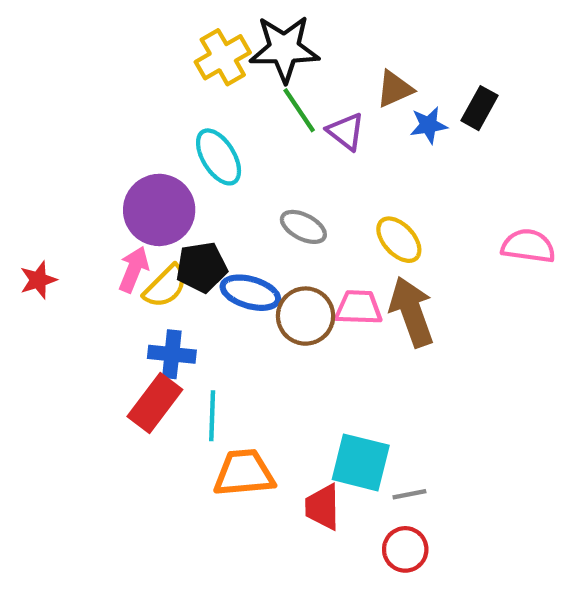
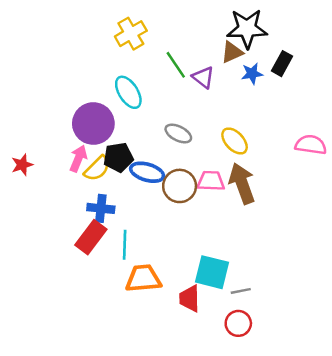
black star: (284, 49) -> (247, 29), moved

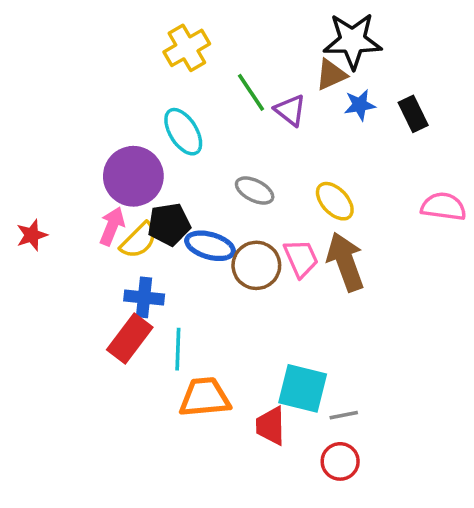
black rectangle: (282, 64) -> (413, 114), moved, turned -55
pink trapezoid: (211, 181) -> (301, 258), turned 64

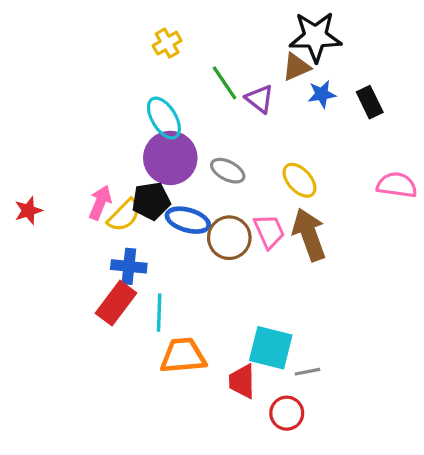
yellow cross: (187, 48) -> (167, 43), size x0.7
purple circle: (133, 176) -> (170, 158), moved
red circle: (340, 461) -> (287, 413), moved

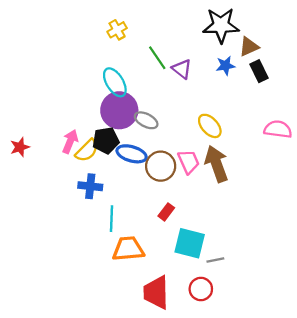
brown triangle: (296, 67) -> (249, 47), moved
gray ellipse: (228, 171) -> (146, 120), moved
red rectangle: (116, 303) -> (166, 212), moved, size x0.6
red trapezoid: (242, 381) -> (156, 292), moved, size x1.4

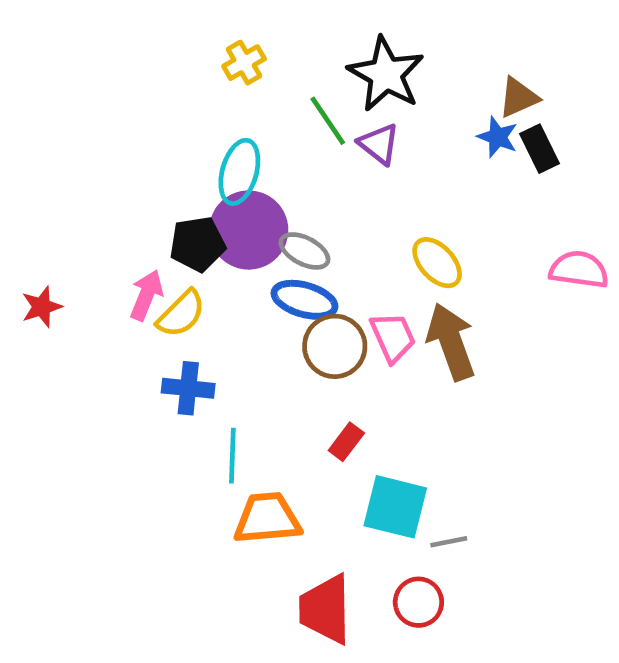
black star: (221, 25) -> (386, 74), moved, turned 30
blue star: (225, 66) -> (498, 137), moved, turned 30
cyan ellipse: (115, 82) -> (239, 172), turned 48
black pentagon: (106, 140) -> (197, 244), moved
blue ellipse: (132, 154) -> (304, 300), moved

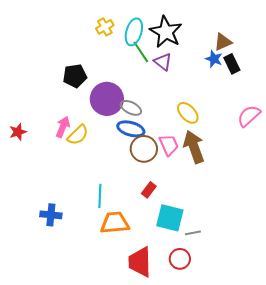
cyan ellipse: (239, 172) -> (134, 32), moved
black pentagon: (197, 244) -> (75, 76), moved
pink semicircle: (579, 270) -> (249, 116), turned -50
blue cross: (188, 388) -> (51, 215), moved

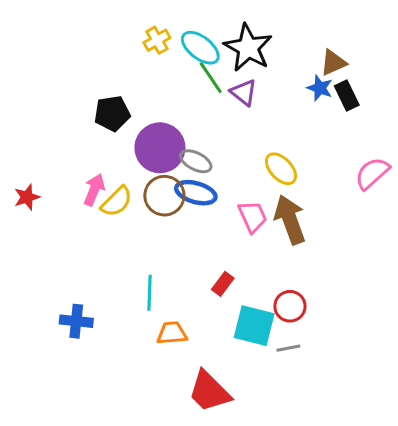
cyan ellipse: (134, 32) -> (200, 48), turned -68
brown circle: (144, 149) -> (164, 196), moved
orange trapezoid: (115, 223) -> (172, 333), size x0.7
red circle: (180, 259) -> (290, 306), moved
red trapezoid: (140, 262) -> (209, 391), turned -44

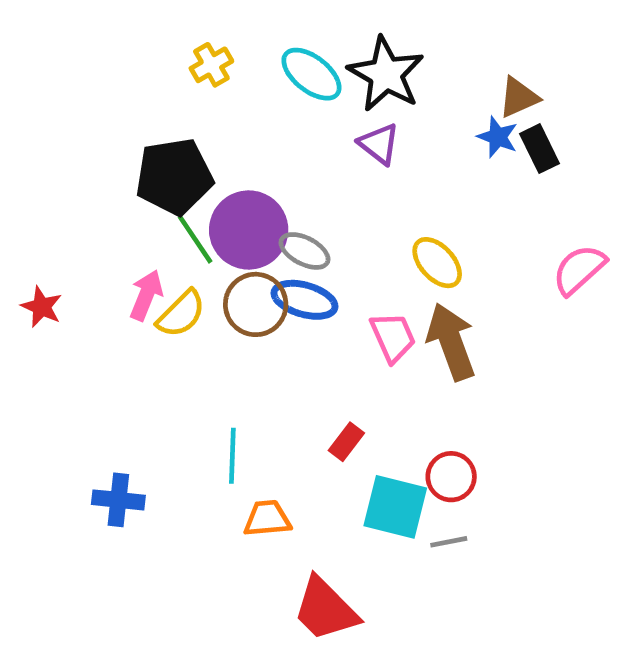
yellow cross: (157, 40) -> (211, 65), moved
green line: (211, 78) -> (195, 239), moved
black pentagon: (112, 113) -> (174, 176), size x1.4
red star: (27, 197) -> (42, 307), turned -30

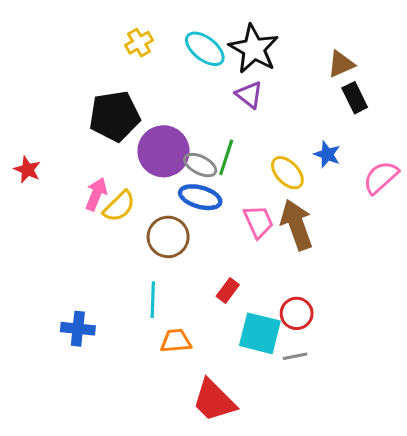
blue star: (498, 137) -> (327, 154), moved
green line: (195, 239) -> (226, 157), moved, turned 52
brown circle: (256, 304) -> (168, 237), moved
red star: (42, 307) -> (27, 170), moved

